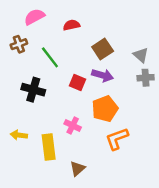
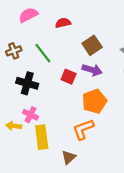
brown cross: (19, 44) -> (14, 51), moved
pink cross: (73, 125) -> (31, 115), moved
orange L-shape: (117, 139) -> (83, 129), moved

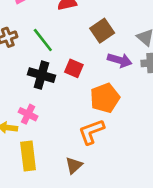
purple arrow: (92, 70) -> (120, 60), moved
black cross: (27, 83) -> (42, 75), moved
yellow rectangle: (42, 137) -> (28, 156), moved

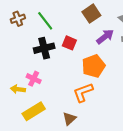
purple arrow: (120, 60) -> (105, 37), turned -54
black cross: (42, 75) -> (44, 48), turned -30
yellow rectangle: (28, 156) -> (34, 111), turned 65

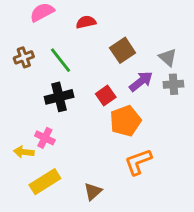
red square: (69, 43) -> (106, 95), moved, turned 32
orange L-shape: (83, 92) -> (138, 162), moved

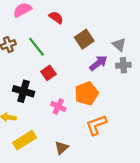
red semicircle: (86, 22) -> (56, 17), turned 48
red square: (106, 95) -> (48, 73), moved
black cross: (59, 97) -> (24, 91), moved, turned 30
pink cross: (45, 138) -> (58, 106), moved

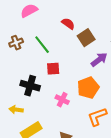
red semicircle: (56, 17) -> (68, 24), moved
red square: (48, 73) -> (53, 69), turned 32

